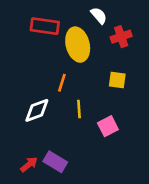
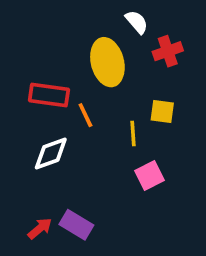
red rectangle: (45, 26) -> (49, 95), moved
orange line: (62, 83) -> (85, 115), turned -42
yellow line: (79, 109) -> (133, 133), moved

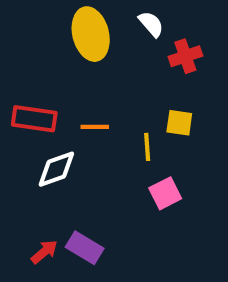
yellow ellipse: (107, 62) -> (91, 34), moved
red rectangle: (49, 95) -> (34, 119), moved
orange line: (85, 115) -> (95, 127), turned -65

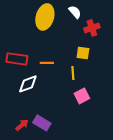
yellow ellipse: (91, 34) -> (45, 17), turned 30
yellow square: (179, 123) -> (83, 53), moved

